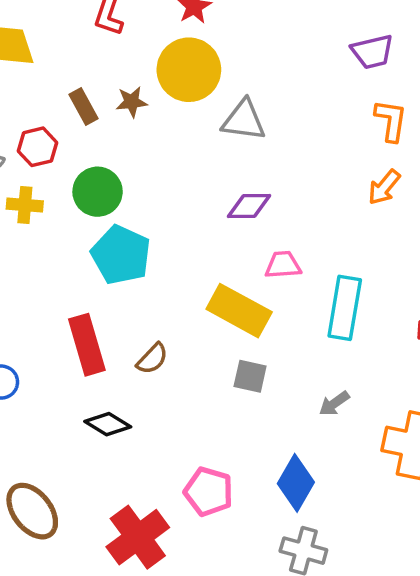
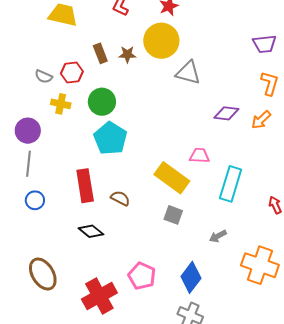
purple diamond: (249, 206) -> (226, 113), moved
brown semicircle: (152, 359) -> (120, 198), turned -114

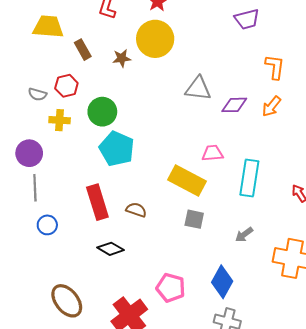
purple trapezoid: (264, 44) -> (247, 19), moved
brown rectangle: (100, 53) -> (83, 50), moved
gray triangle: (188, 73) -> (198, 89), moved

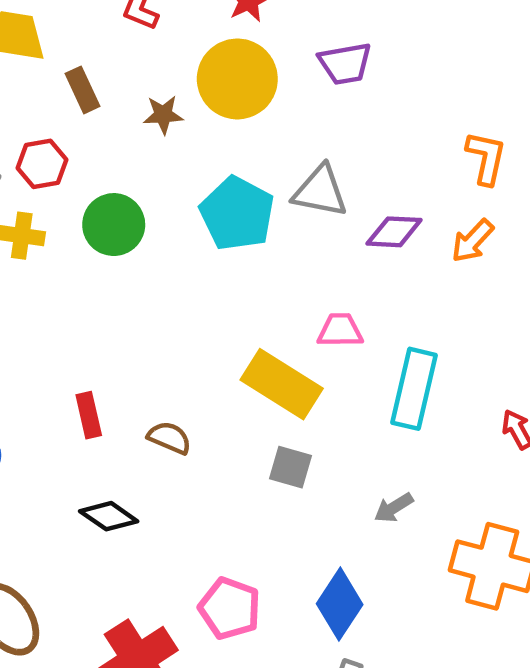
purple trapezoid: (247, 19) -> (345, 63), moved
cyan pentagon: (117, 149) -> (237, 214), moved
red rectangle: (97, 202) -> (89, 415), size x0.6

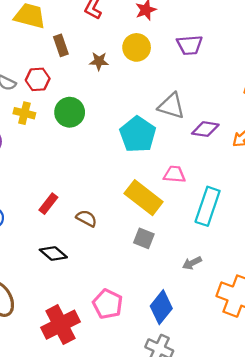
yellow circle: (237, 79) -> (137, 47), size x0.7
cyan pentagon: (237, 214) -> (138, 134), moved
red rectangle: (89, 415) -> (48, 204), turned 45

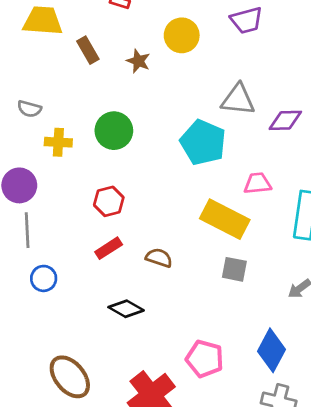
brown star: (99, 61) -> (138, 61), turned 30
red hexagon: (38, 79) -> (109, 201), moved
red rectangle: (48, 204) -> (109, 248), turned 30

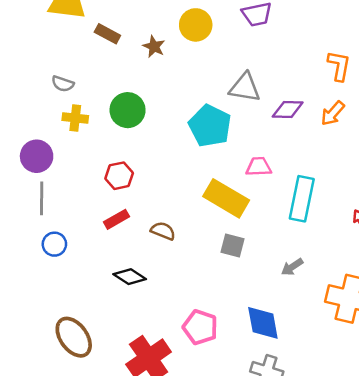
brown rectangle: (88, 50) -> (107, 34), turned -35
gray semicircle: (29, 109) -> (63, 84), moved
blue diamond: (272, 350) -> (263, 323), turned -42

